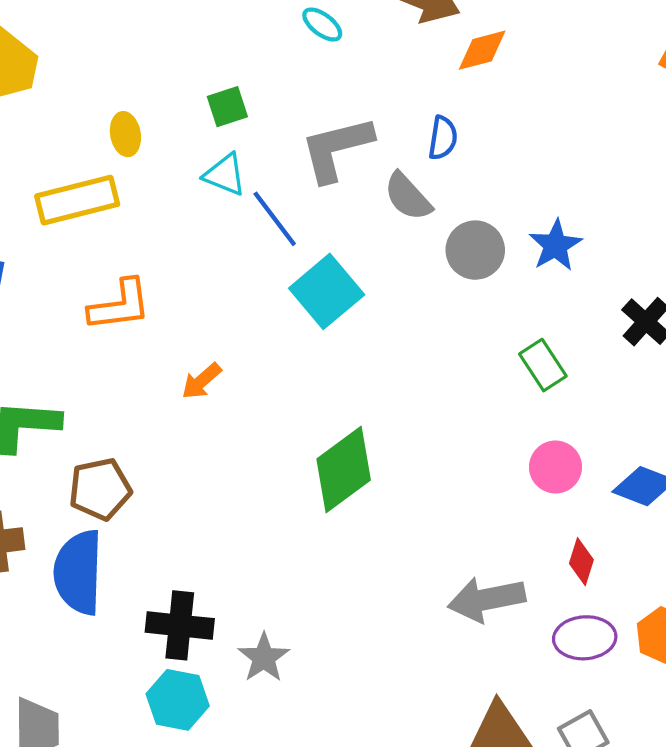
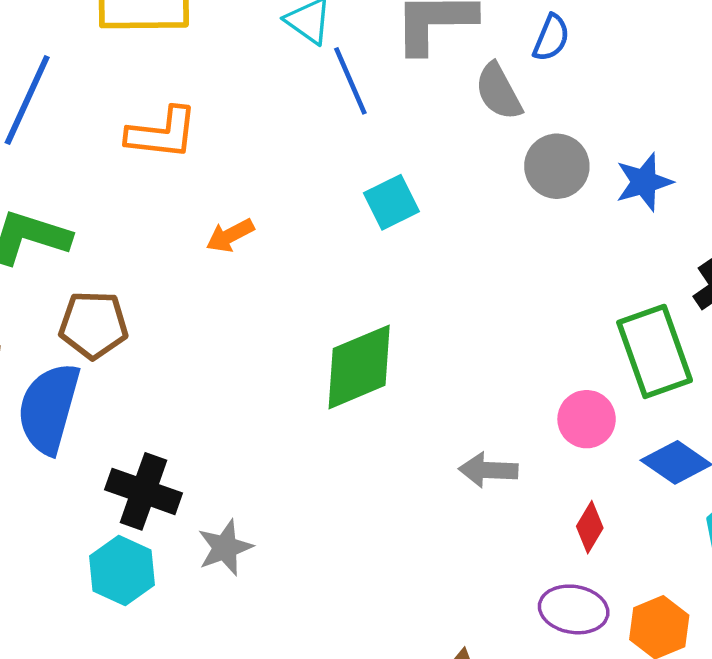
cyan square: (327, 291) -> (391, 202), moved, size x0.7
green rectangle: (543, 365) -> (655, 351), moved, size x1.6
gray arrow: (486, 599) -> (488, 470), moved, size x0.7

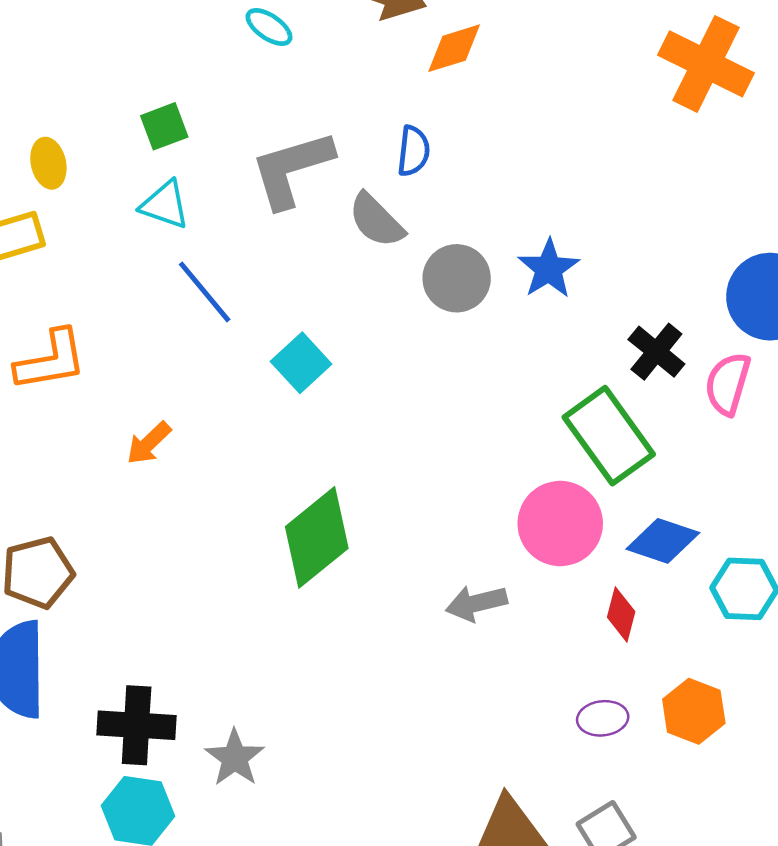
blue line: (350, 81) -> (205, 292), moved
pink circle: (587, 419) -> (560, 524), size x1.4
red diamond: (590, 527) -> (621, 614), moved
purple ellipse: (574, 609) -> (603, 718), size x0.7

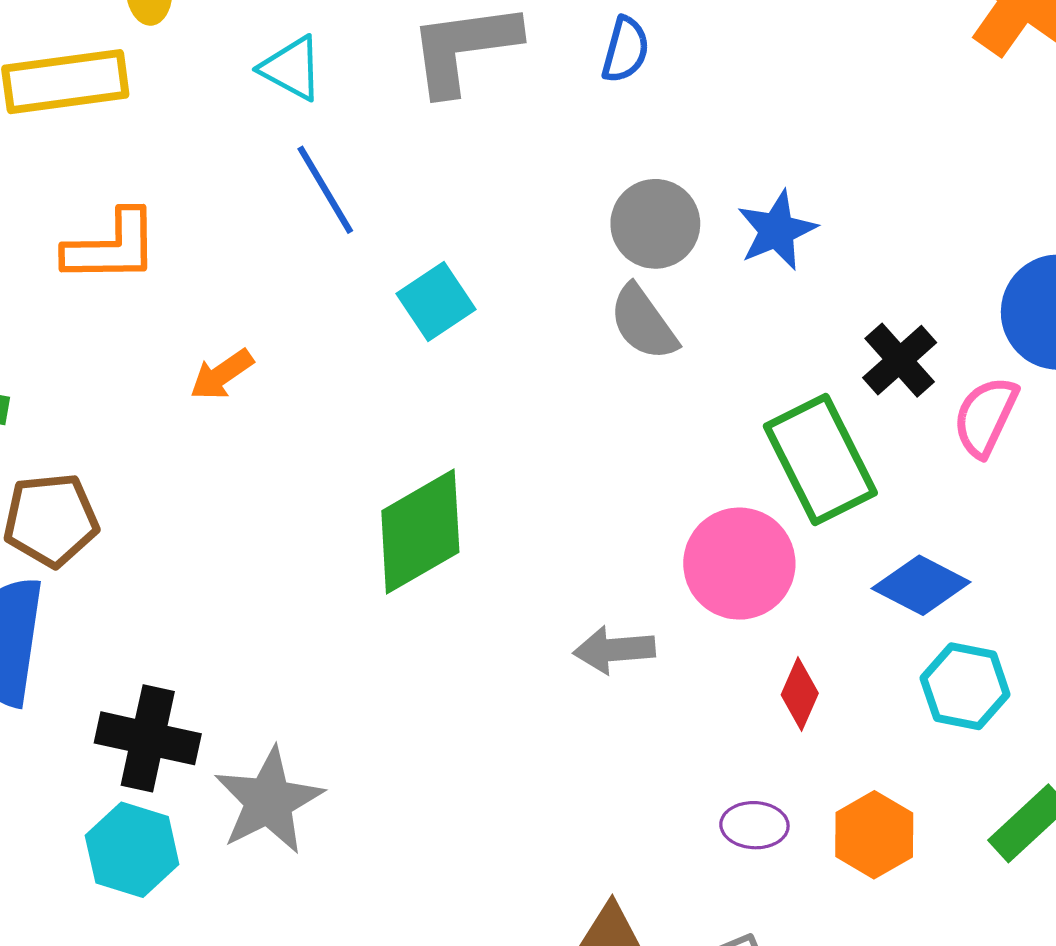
gray semicircle: (376, 220) -> (643, 323), moved
blue diamond: (663, 541) -> (921, 585), moved
gray star: (235, 758) -> (269, 801), size x1.4

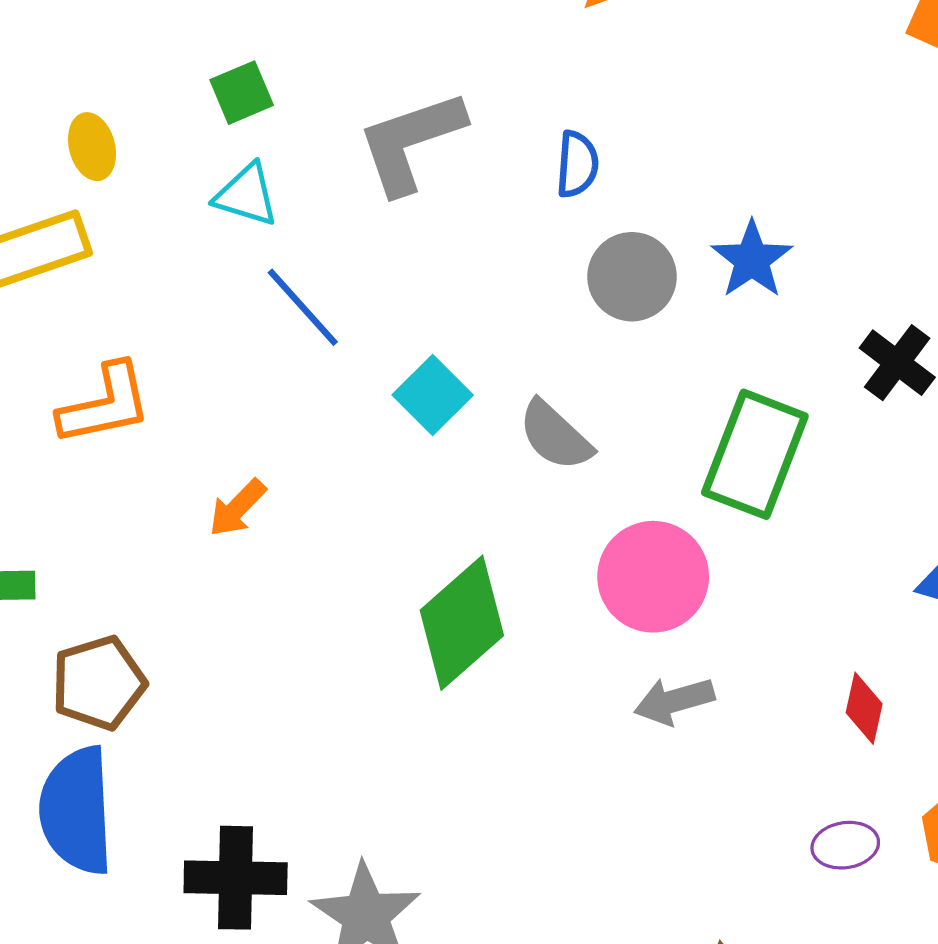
blue semicircle: (625, 50) -> (577, 164), moved
gray semicircle: (643, 323) -> (555, 436), moved
green rectangle: (820, 459) -> (755, 454), moved, turned 59
pink circle: (739, 564) -> (653, 577), moved

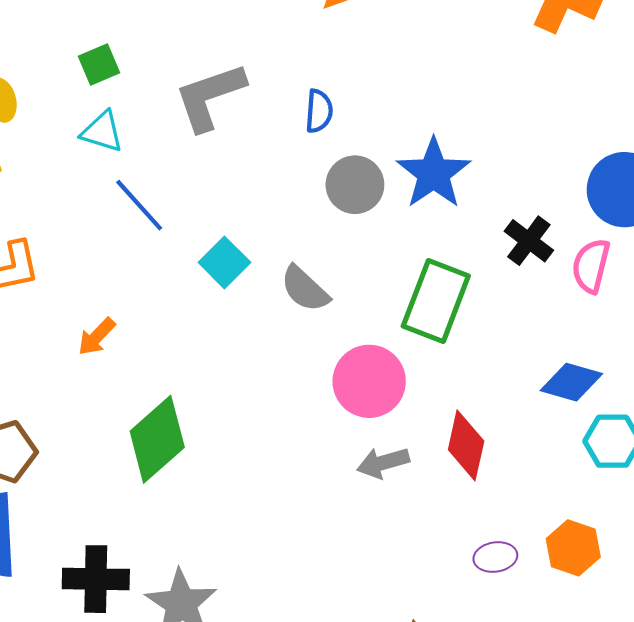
blue star: (752, 260) -> (434, 173), size x1.4
green diamond: (462, 623) -> (157, 439), moved
red diamond: (864, 708) -> (466, 445), moved, size x1.5

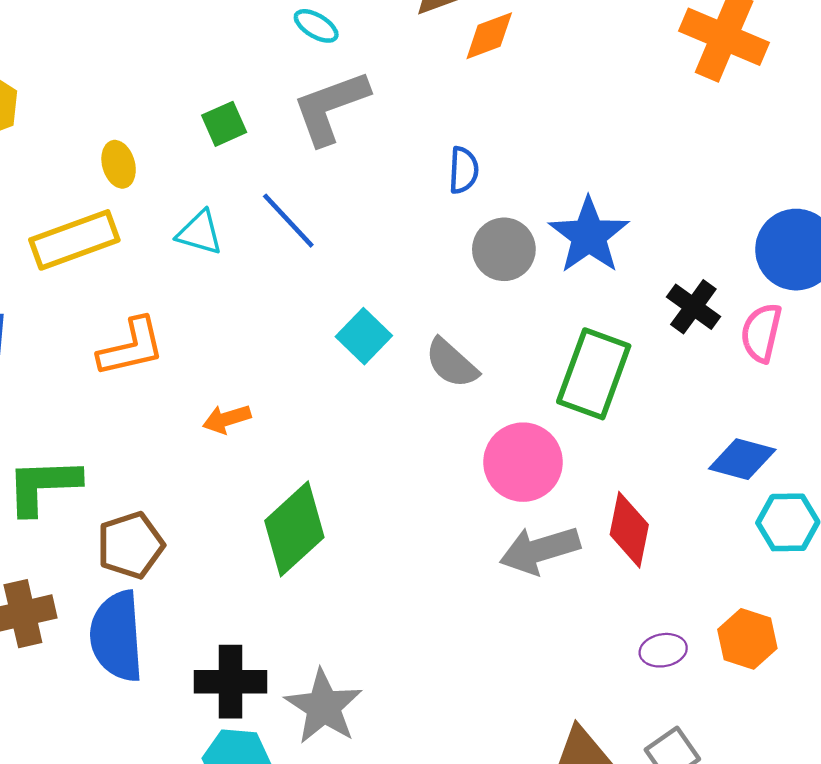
gray L-shape: (210, 97) -> (330, 107), moved
cyan triangle: (102, 132) -> (200, 233), moved
blue line: (139, 205) -> (288, 221), moved
orange arrow: (97, 337) -> (227, 419), turned 30
gray arrow: (383, 463) -> (540, 550), size x1.4

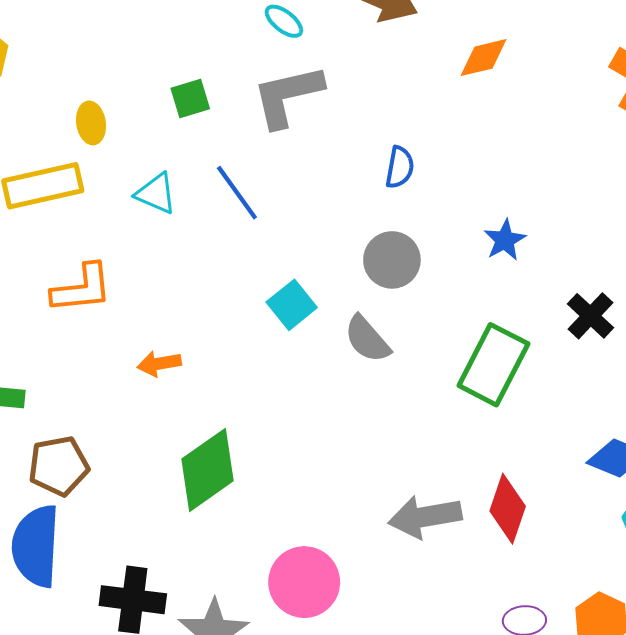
orange diamond: (489, 36) -> (484, 58), moved
blue star: (589, 235) -> (505, 240), size x0.6
gray circle: (504, 249) -> (392, 260), moved
pink circle: (523, 462) -> (304, 582), moved

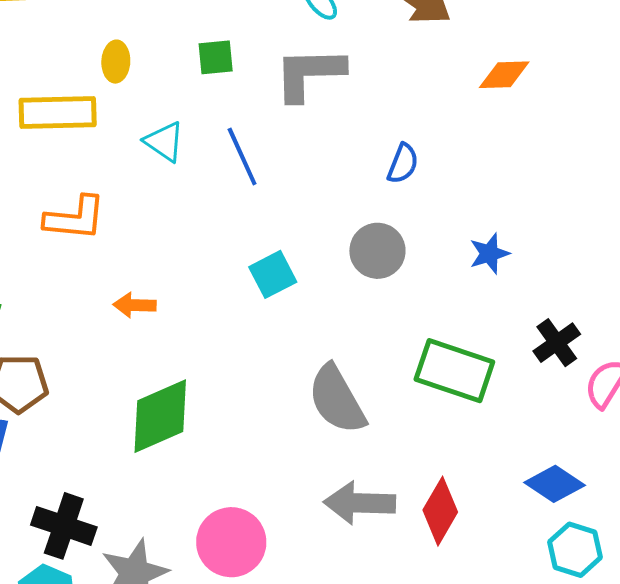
gray semicircle: (367, 339) -> (337, 399), moved, size x1.4
green rectangle: (493, 365) -> (454, 371), turned 70

